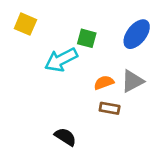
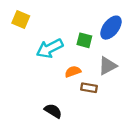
green square: (87, 38) -> (84, 40), moved
orange semicircle: (104, 83) -> (73, 72), moved

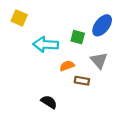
cyan arrow: (50, 48) -> (46, 45), turned 30
gray triangle: (108, 66) -> (99, 60), turned -42

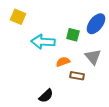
black semicircle: (49, 102) -> (46, 96), turned 105

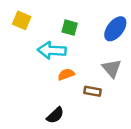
green square: (73, 35) -> (70, 28), moved
orange semicircle: (63, 62) -> (66, 74), moved

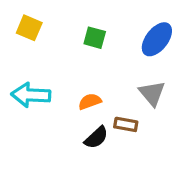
cyan arrow: (52, 50) -> (31, 95), moved
black semicircle: (55, 115) -> (96, 138), moved

